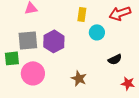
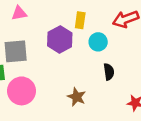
purple hexagon: (54, 41) -> (60, 39), moved
black semicircle: (115, 59) -> (109, 72), moved, turned -72

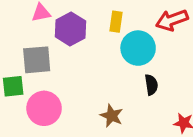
purple hexagon: (60, 39) -> (70, 29), moved
cyan circle: (98, 42) -> (138, 48), size x1.5

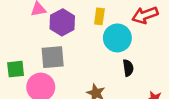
gray square: (37, 60) -> (53, 57), moved

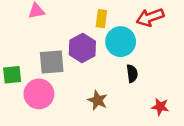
purple hexagon: (62, 22) -> (82, 48), moved

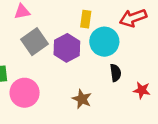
gray square: (52, 62) -> (35, 42), moved, turned -30
red star: (160, 107) -> (142, 90), moved

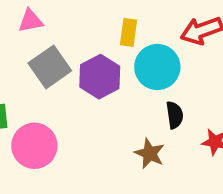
brown star: (82, 99) -> (150, 153), moved

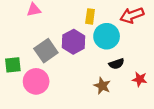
gray square: (50, 67) -> (46, 51), moved
black semicircle: (175, 115) -> (116, 64), turned 80

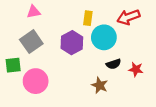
gray square: (46, 51) -> (31, 42), moved
red star: (140, 79) -> (136, 69), moved

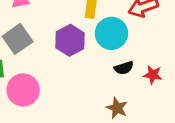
brown star: (100, 85) -> (117, 108), moved

